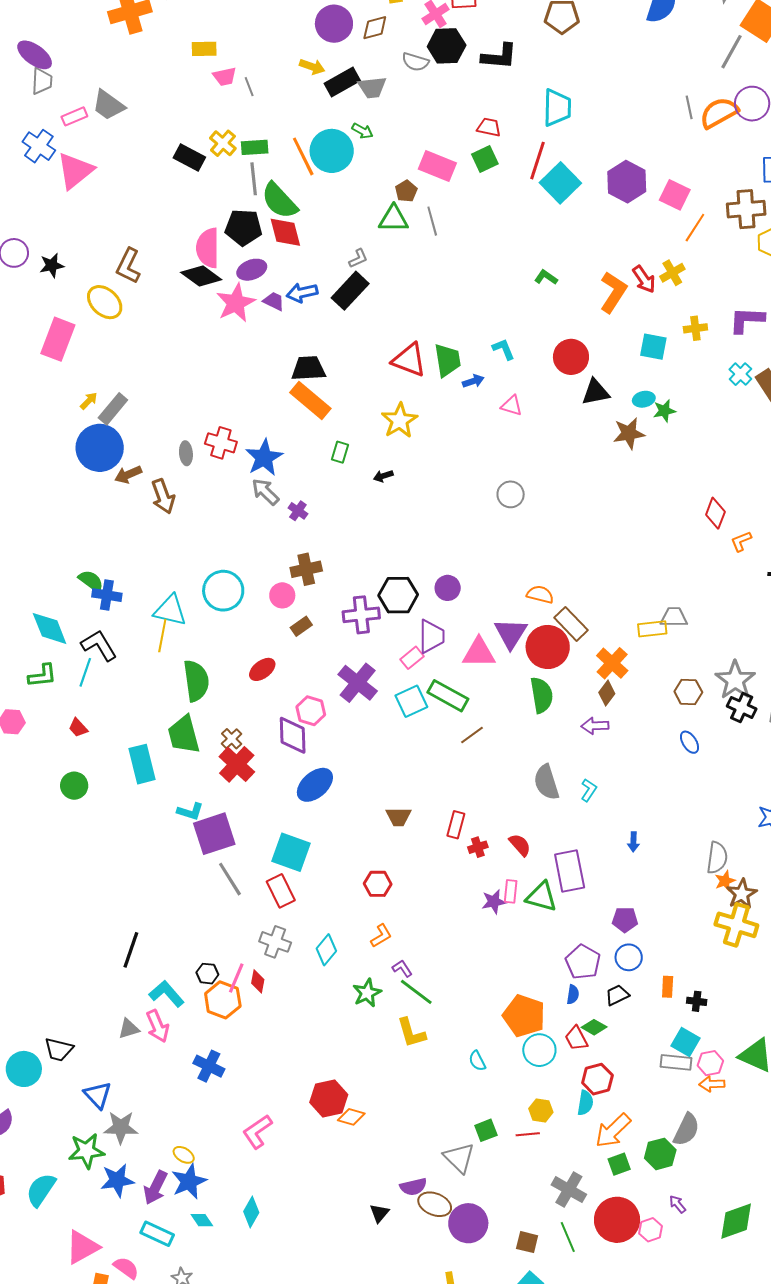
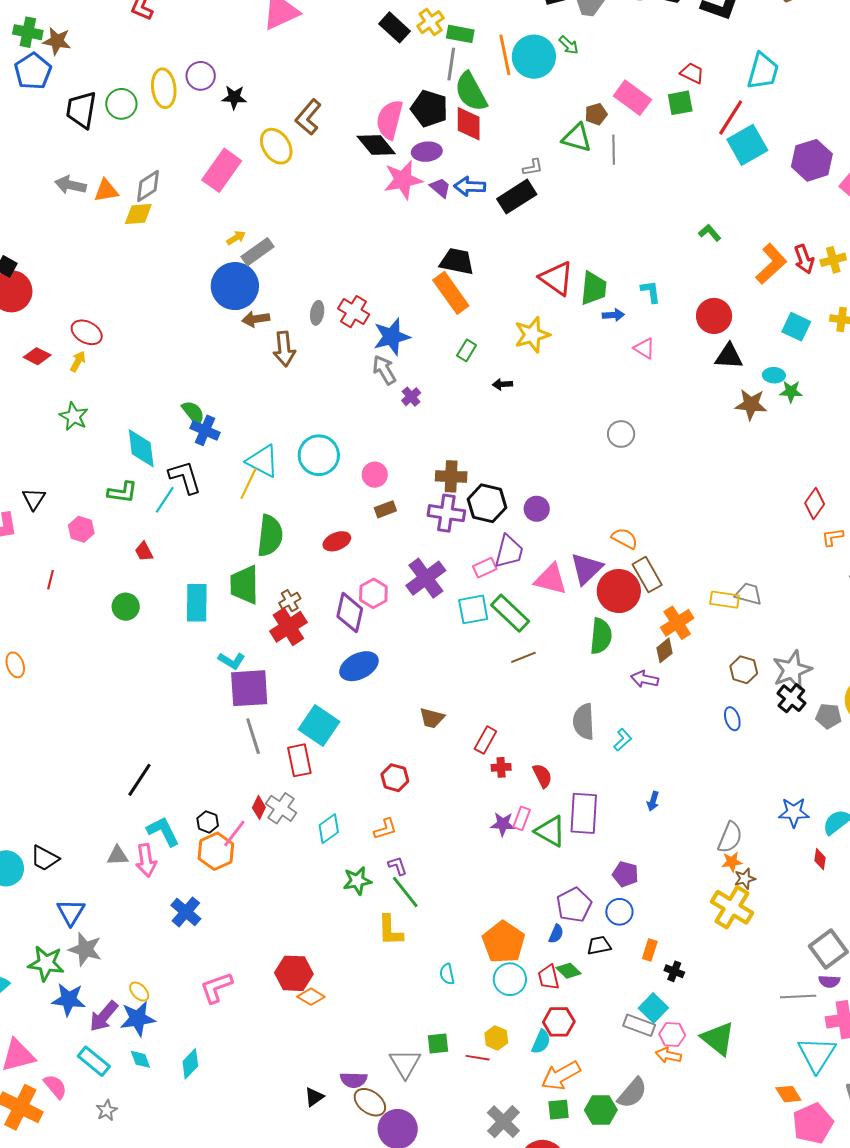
brown cross: (306, 569) -> (451, 476), moved
brown star: (742, 894) -> (745, 879), size x0.7
red diamond: (258, 981) -> (259, 807), moved

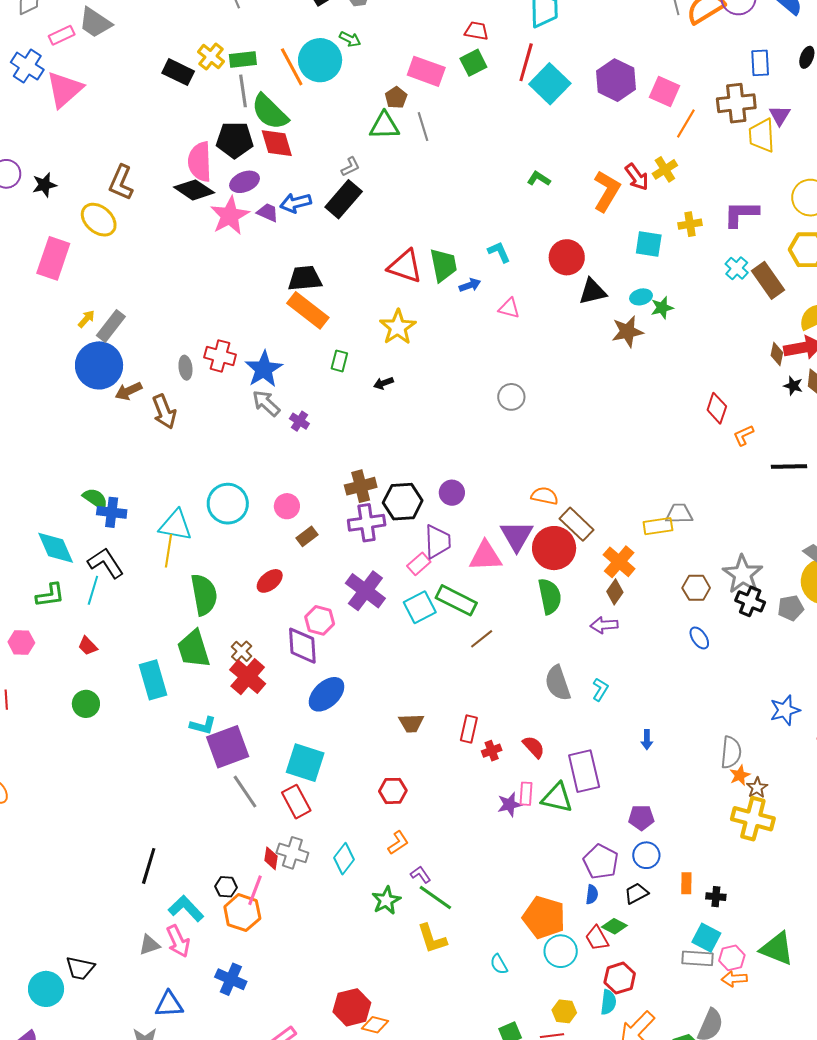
blue triangle: (71, 912) -> (169, 1004), moved, turned -48

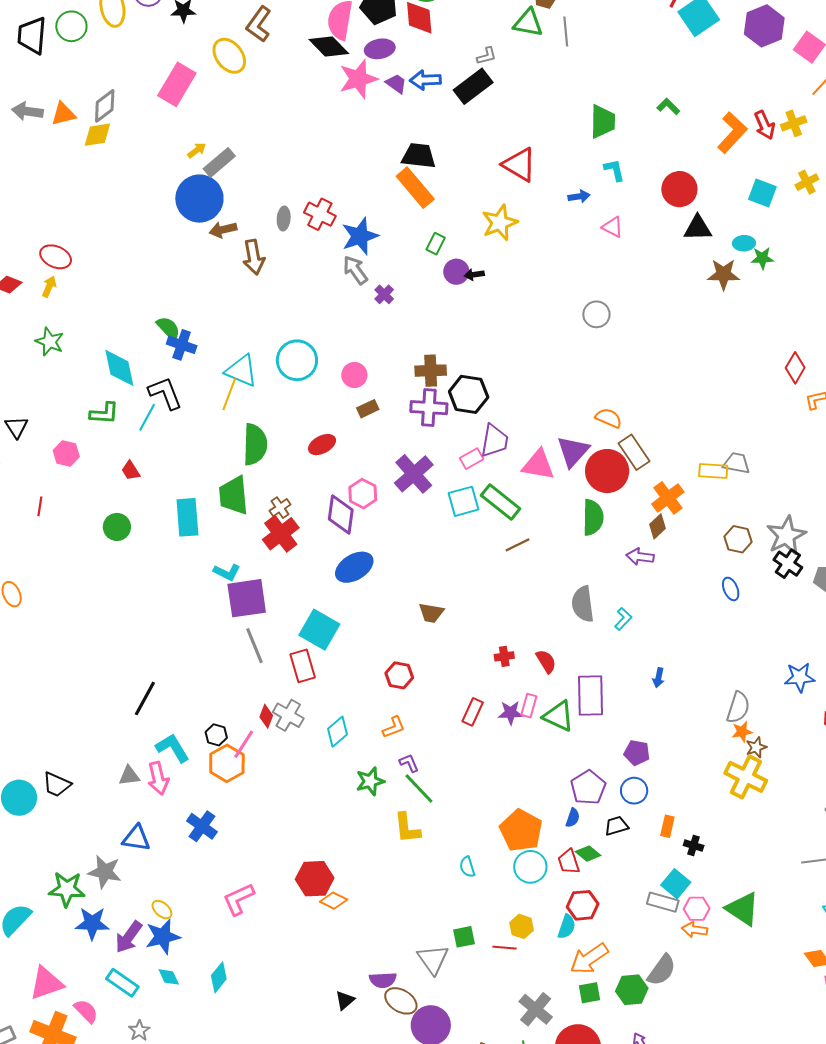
yellow cross: (690, 224) -> (807, 182), turned -30
green trapezoid: (443, 265) -> (603, 121), moved
purple circle: (452, 493) -> (456, 272), moved
red rectangle: (469, 729) -> (473, 712), moved

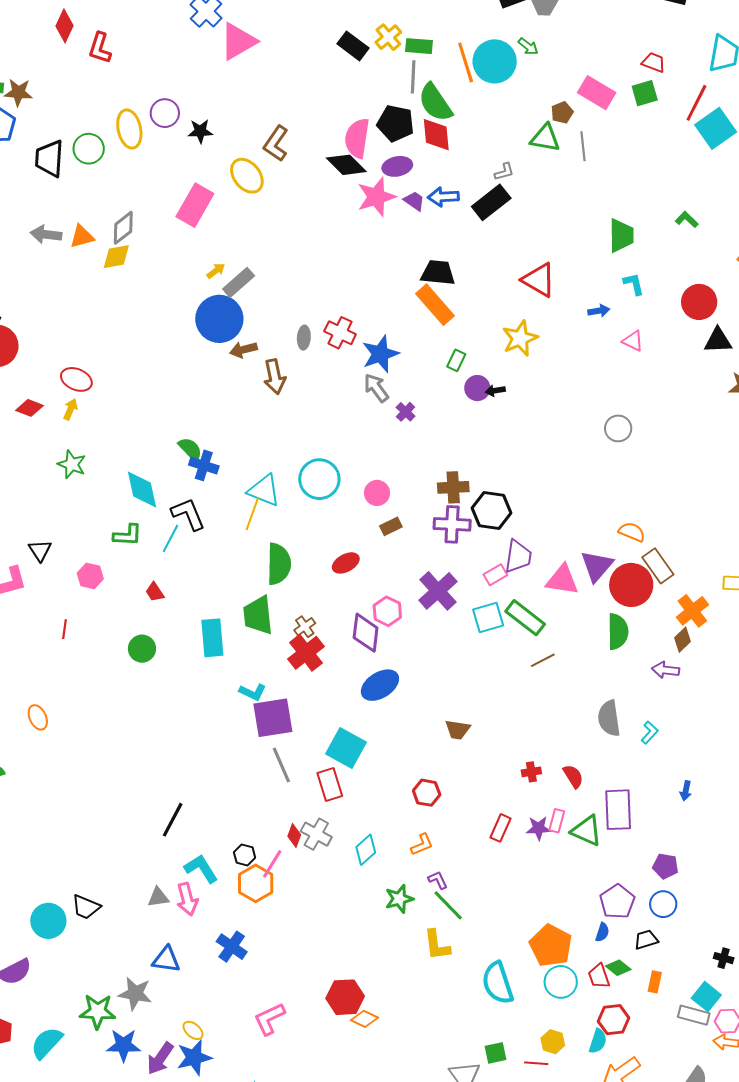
orange rectangle: (667, 826) -> (655, 982), moved
cyan semicircle: (467, 867) -> (498, 983), size x2.0

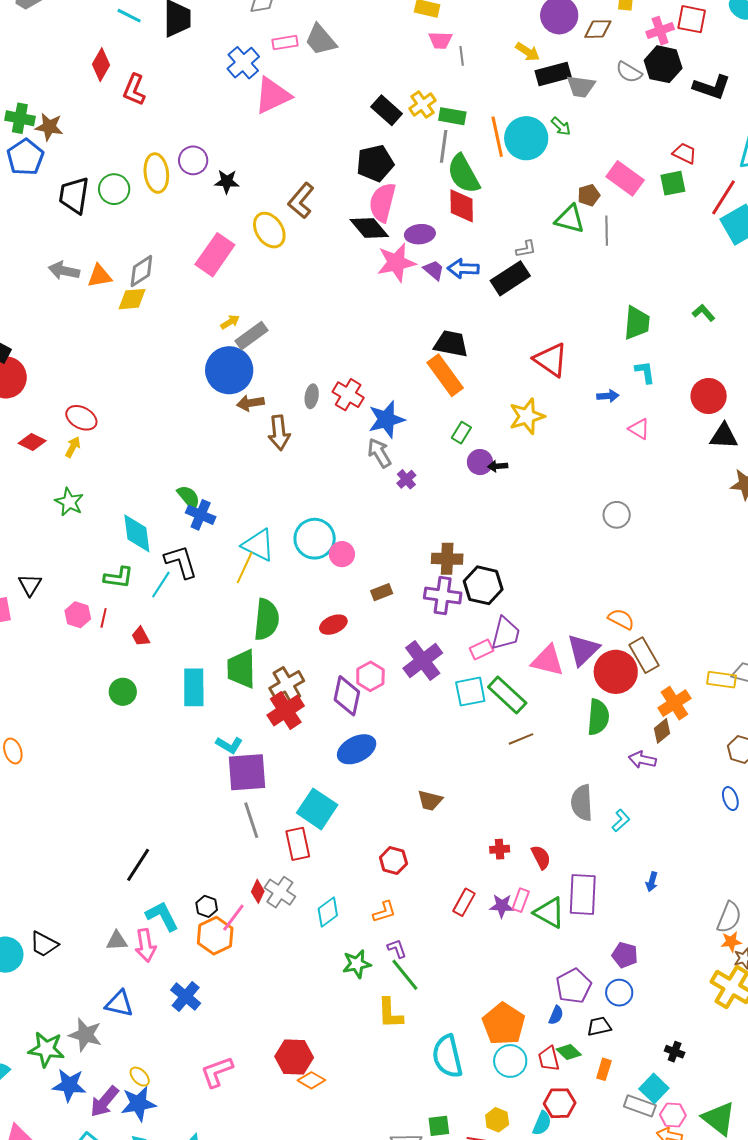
black pentagon: (396, 123) -> (375, 163), moved, turned -30
pink circle: (377, 493) -> (342, 554), moved
brown cross: (305, 627) -> (287, 684), size x1.6
red line: (65, 629) -> (104, 618), moved

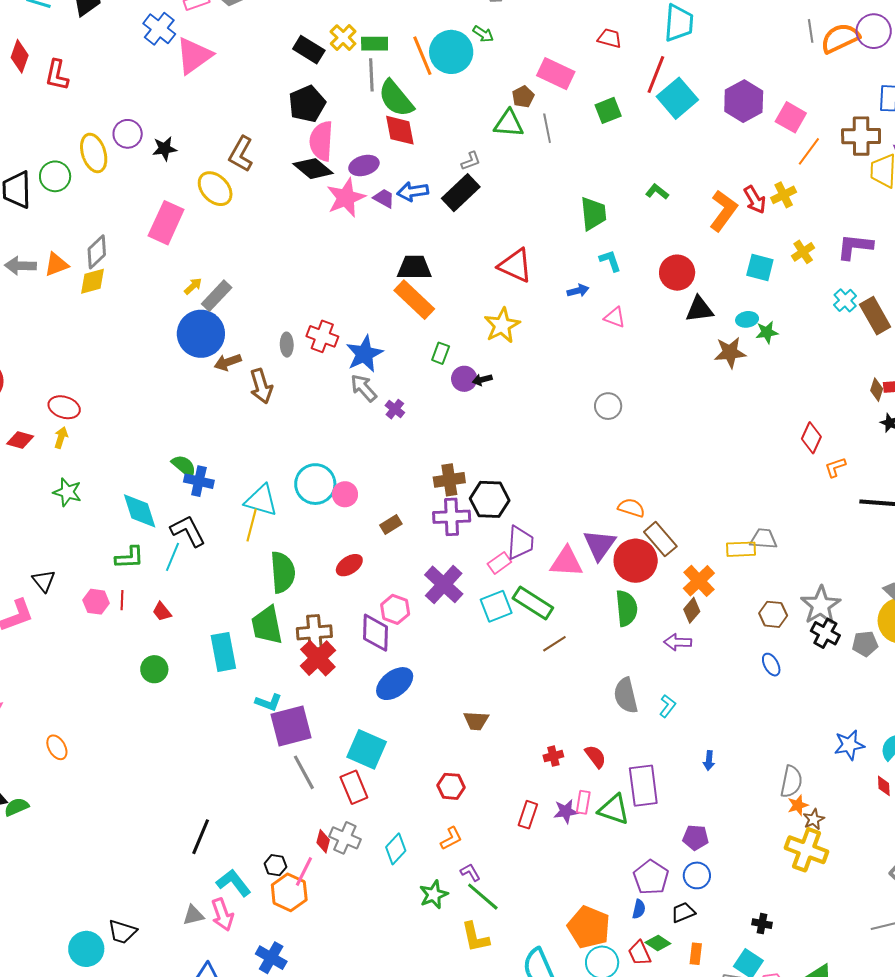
green square: (673, 183) -> (608, 110), moved
brown cross: (287, 684) -> (314, 632), turned 36

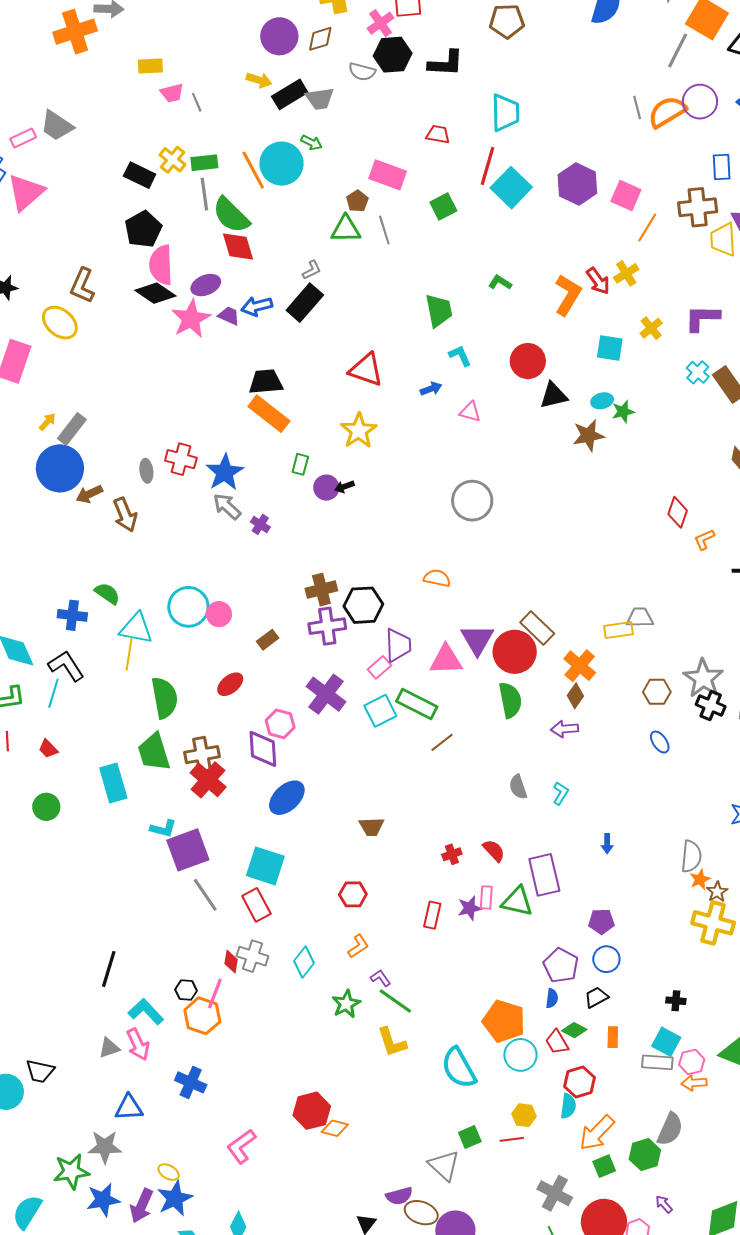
gray circle: (608, 406) -> (472, 501), size x1.5
green semicircle: (184, 466) -> (107, 593), moved
orange semicircle: (631, 508) -> (437, 578), moved
gray semicircle: (626, 695) -> (518, 787), size x0.7

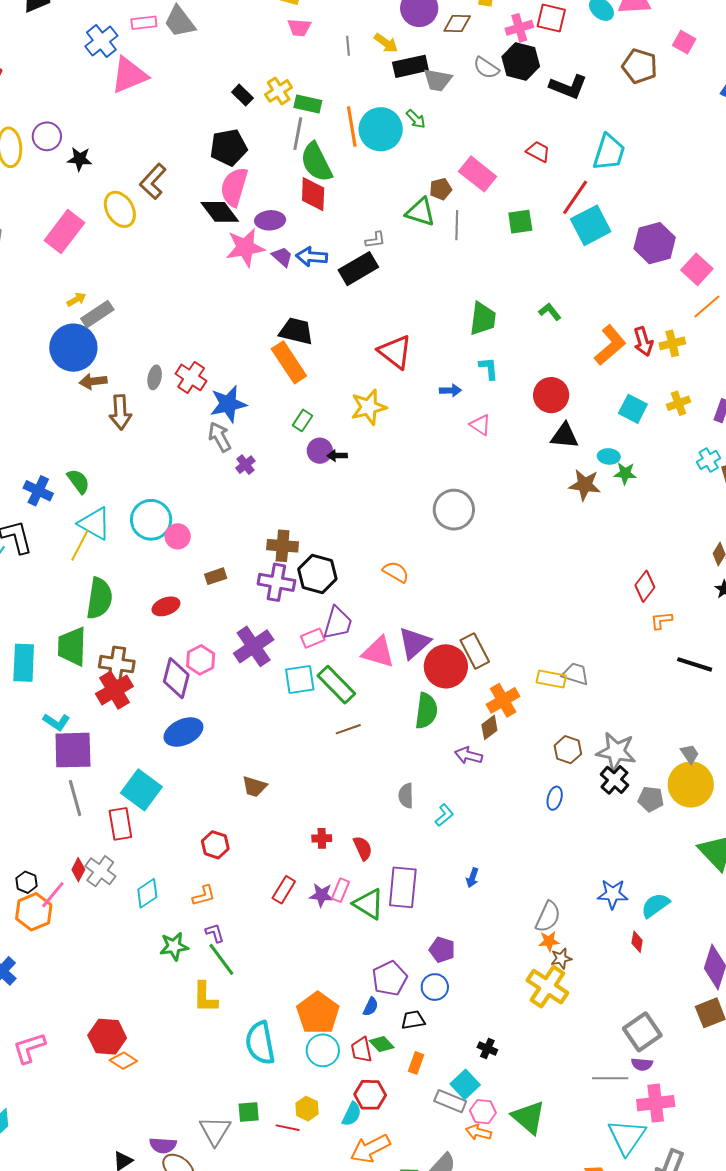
gray line: (197, 102) -> (348, 46), moved
black rectangle: (140, 175) -> (242, 95), size x0.7
gray star: (703, 678) -> (616, 752), turned 30
blue ellipse: (660, 742) -> (555, 798), turned 30

